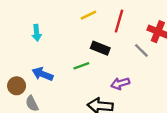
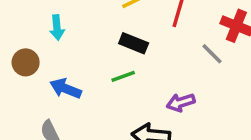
black rectangle: (100, 48) -> (134, 43), moved
brown circle: (17, 86) -> (26, 62), moved

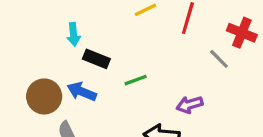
black rectangle: (134, 43) -> (96, 59), moved
brown circle: (26, 62) -> (44, 96), moved, size x1.4

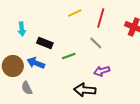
cyan arrow: (74, 34) -> (22, 29), moved
gray line: (219, 59) -> (96, 43), moved

